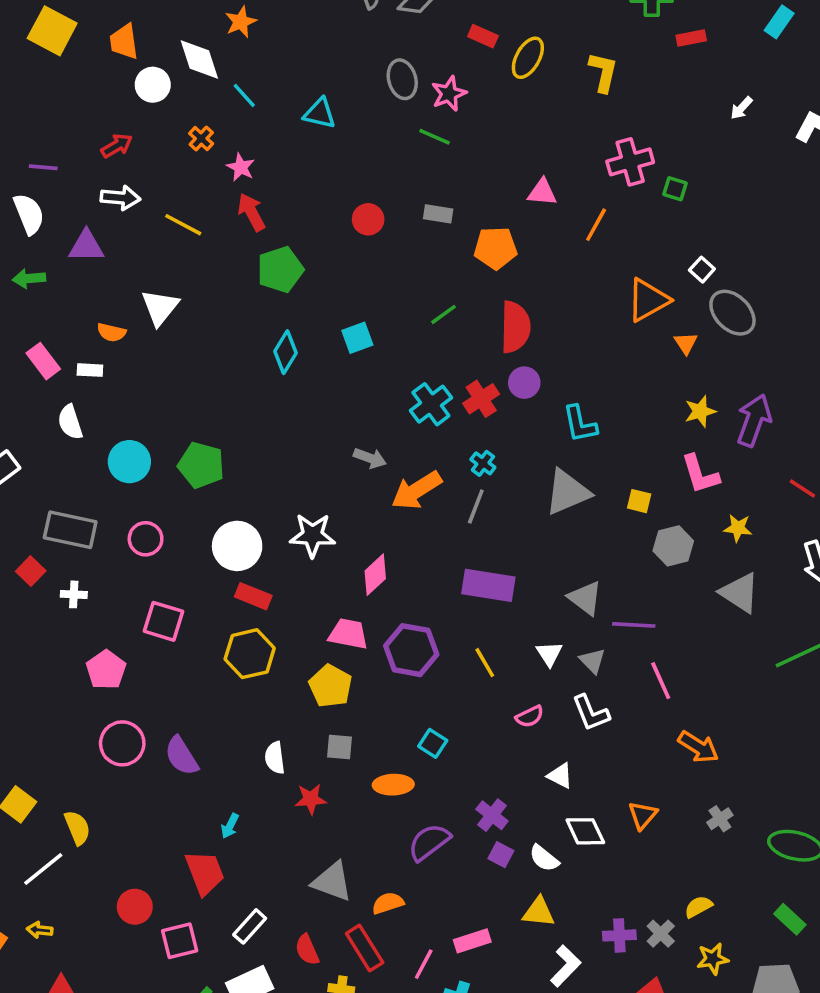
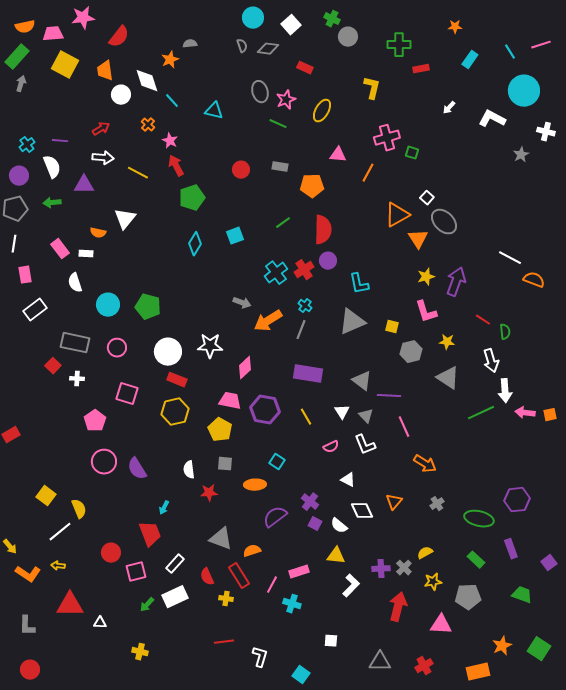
yellow ellipse: (528, 58) -> (322, 111), moved
orange triangle: (686, 343) -> (418, 239), size x1.5

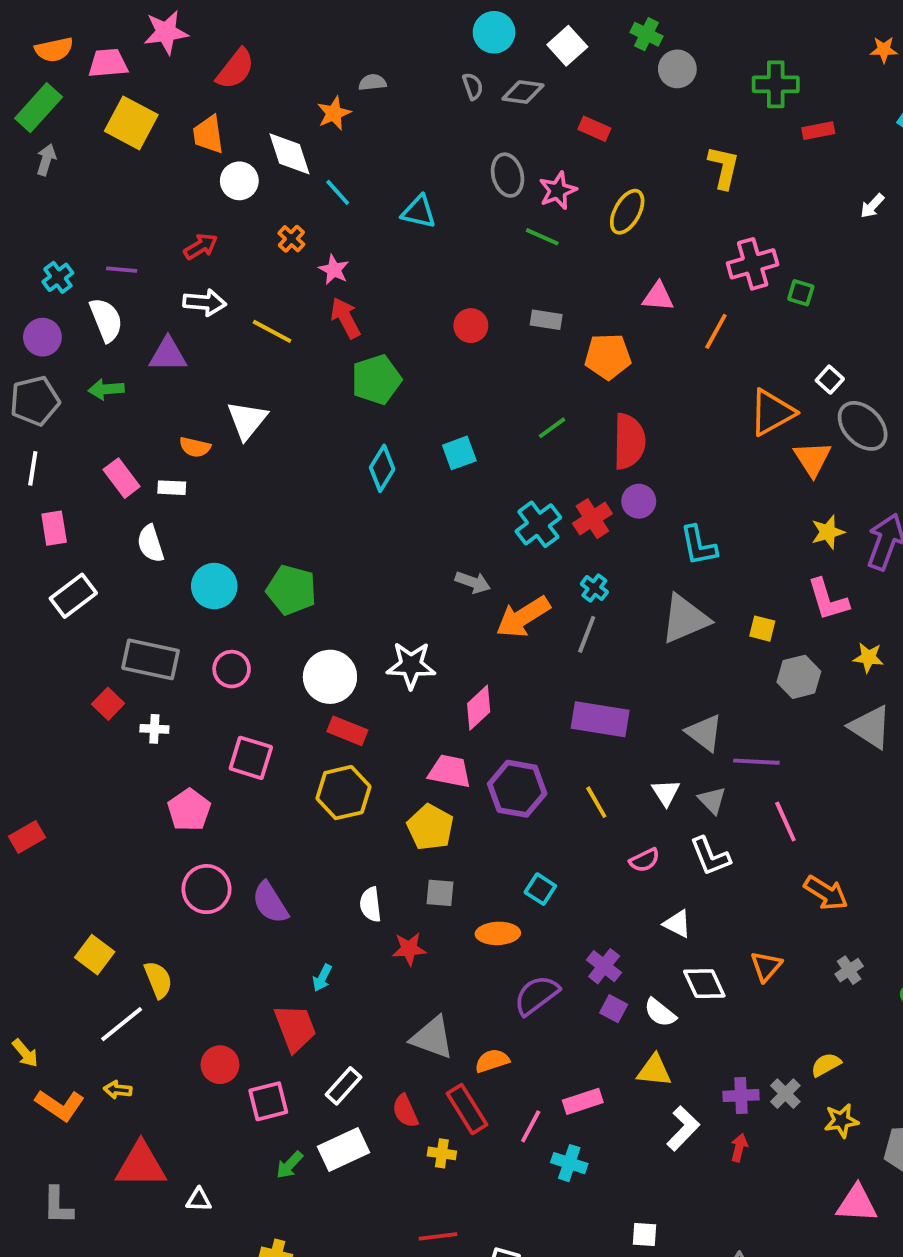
red arrow: (398, 607) -> (739, 1148), moved, size x0.5

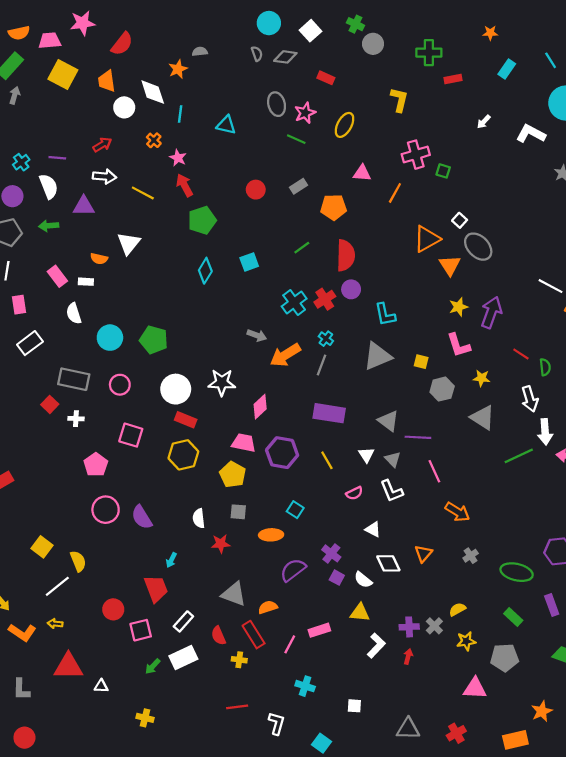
cyan line: (338, 192) -> (180, 114), turned 49
gray rectangle: (546, 320) -> (298, 186), turned -42
cyan cross: (569, 1163) -> (305, 686), moved

